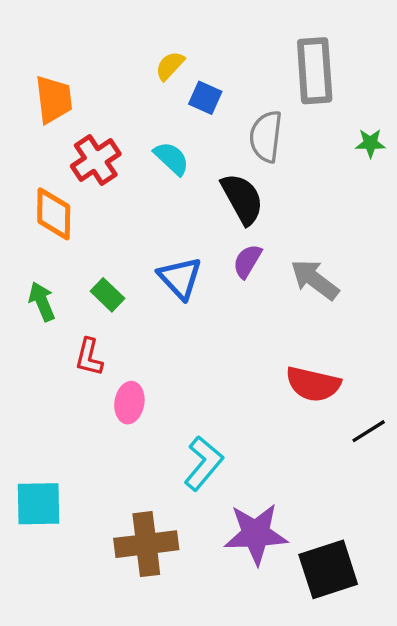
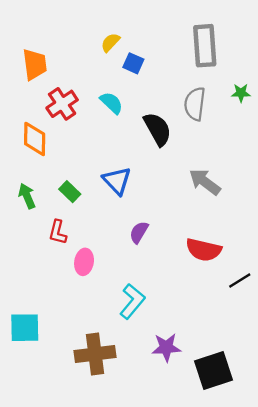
gray semicircle: (266, 136) -> (195, 104), moved
purple semicircle: (247, 261) -> (139, 232), moved
purple star: (256, 534) -> (166, 347), size x0.7

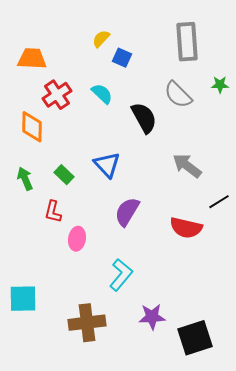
orange trapezoid: (35, 64) -> (32, 59), turned -80
gray semicircle: (195, 104) -> (178, 95), turned -52
purple semicircle: (139, 232) -> (127, 212), size x1.4
black line: (240, 281) -> (219, 202), moved

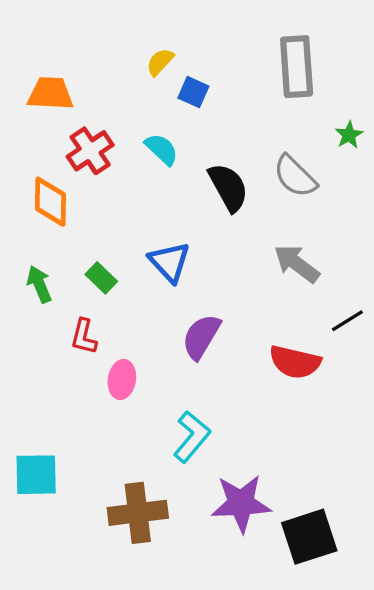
green star: (220, 85) -> (349, 135), turned -30
gray semicircle: (178, 95) -> (295, 176), moved
purple star: (152, 317) -> (241, 503), size x1.4

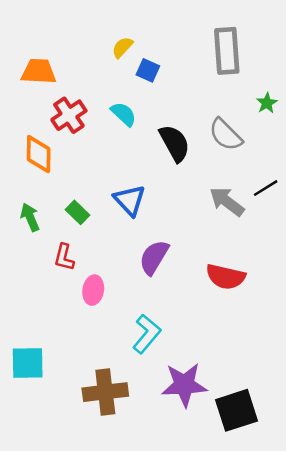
black line: (347, 321) -> (266, 188), moved

